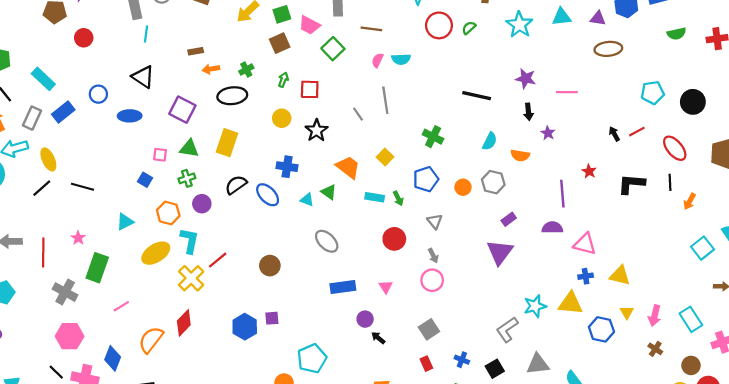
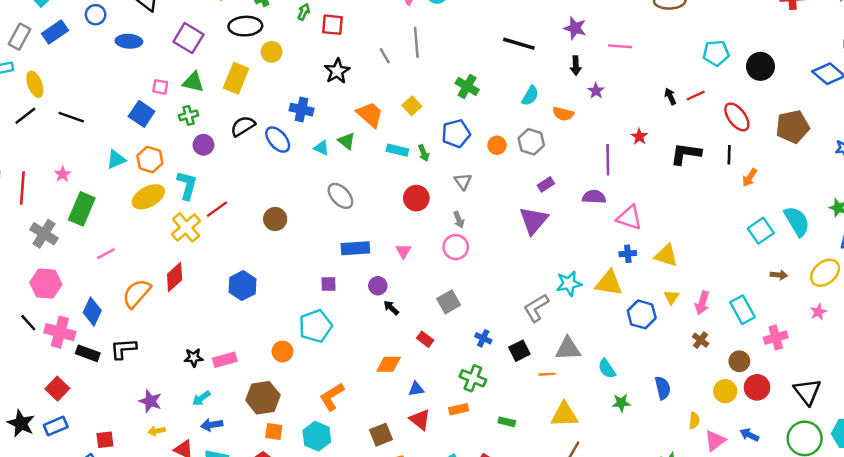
yellow circle: (282, 118) -> (272, 52), moved
blue square: (145, 180) -> (142, 114), size x1.5
orange hexagon: (168, 213) -> (150, 160), moved
purple square: (272, 318) -> (328, 284), moved
red rectangle: (426, 364) -> (425, 339), moved, turned -32

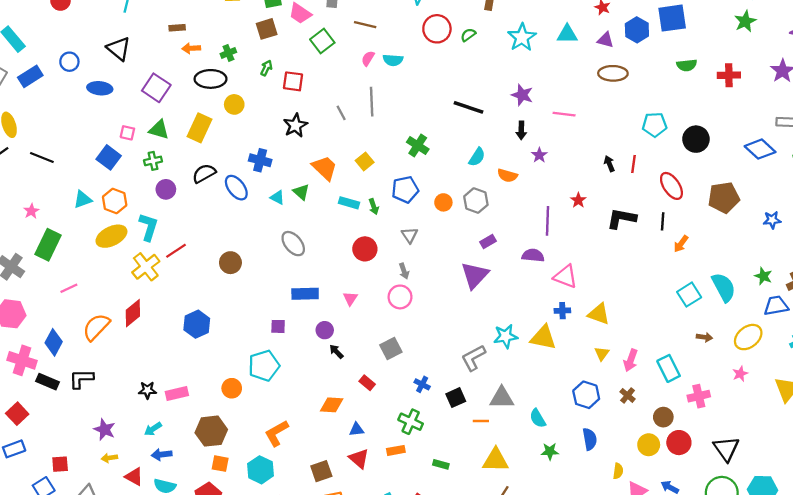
red line: (696, 96) -> (633, 164), turned -60
blue hexagon: (642, 314) -> (586, 395), moved

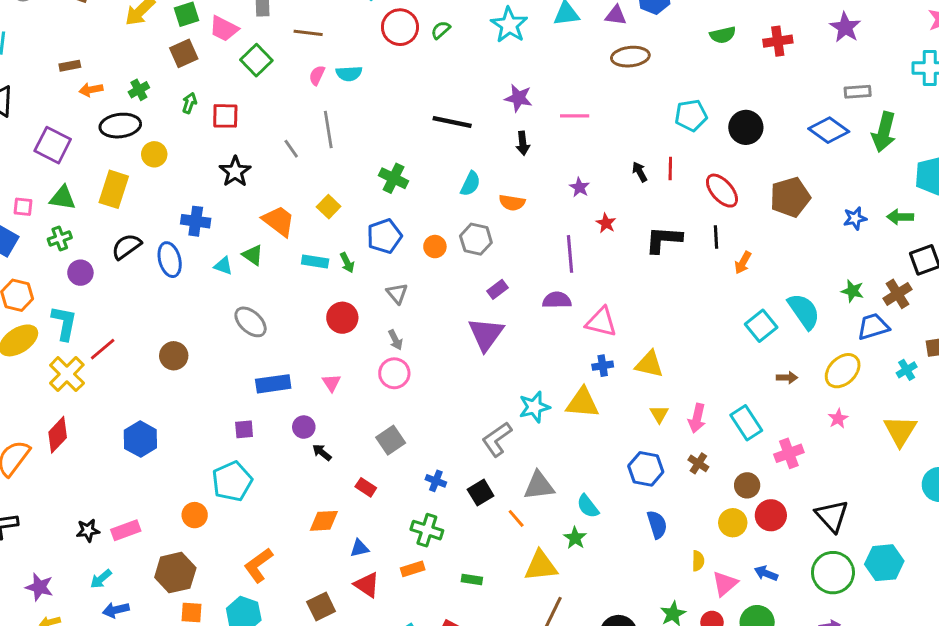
purple star: (539, 155) -> (579, 187), moved
blue ellipse: (236, 188) -> (170, 260), turned 30
orange line: (481, 421) -> (516, 518), turned 56
green star: (550, 451) -> (575, 538), moved, turned -30

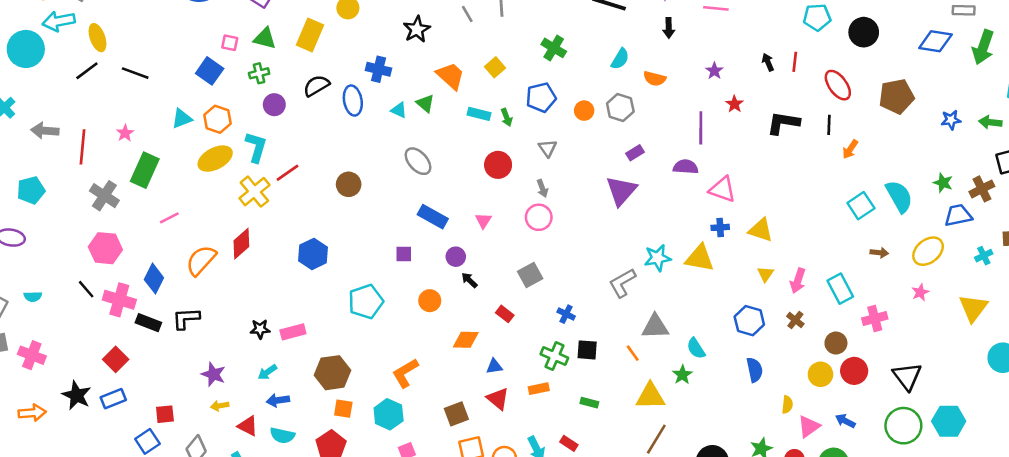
blue diamond: (829, 130) -> (935, 41), turned -32
blue rectangle: (273, 384) -> (433, 217), turned 32
cyan pentagon: (232, 481) -> (366, 302), moved
black square: (481, 493) -> (587, 350), moved, turned 30
orange circle: (195, 515) -> (430, 301), moved

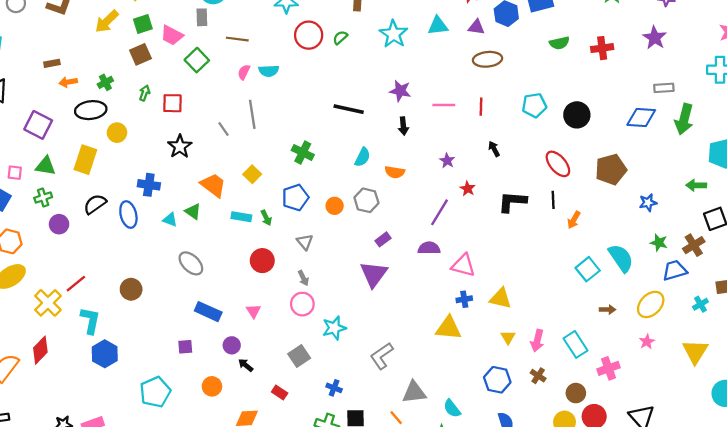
red line: (795, 62) -> (481, 107), moved
blue star: (951, 120) -> (648, 203), moved
purple line: (701, 128) -> (439, 212), turned 36
cyan L-shape: (256, 147) -> (90, 320), moved
cyan star: (658, 258) -> (334, 328), moved

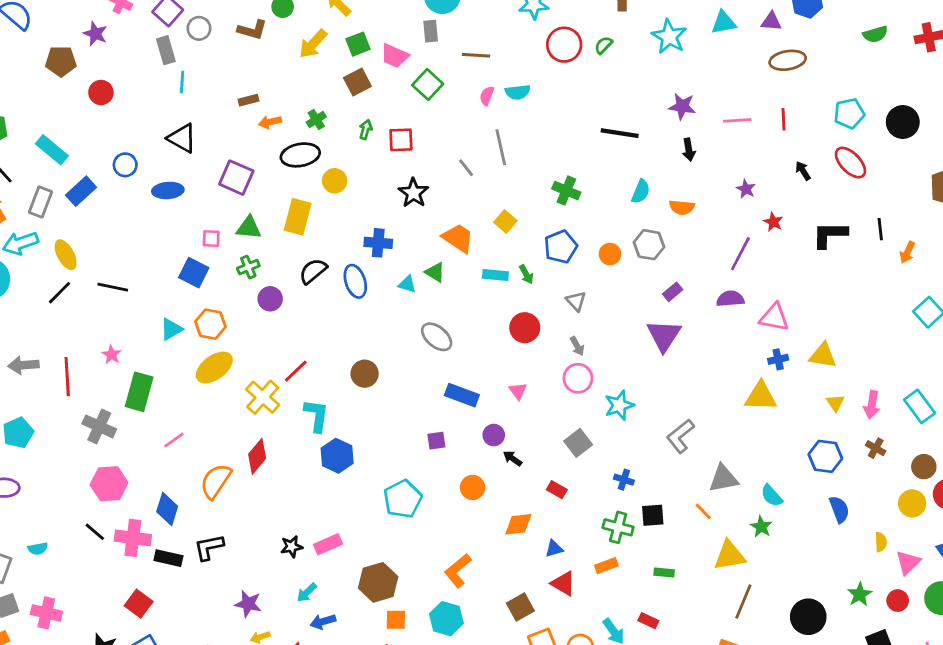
red ellipse: (558, 164) -> (850, 163), moved

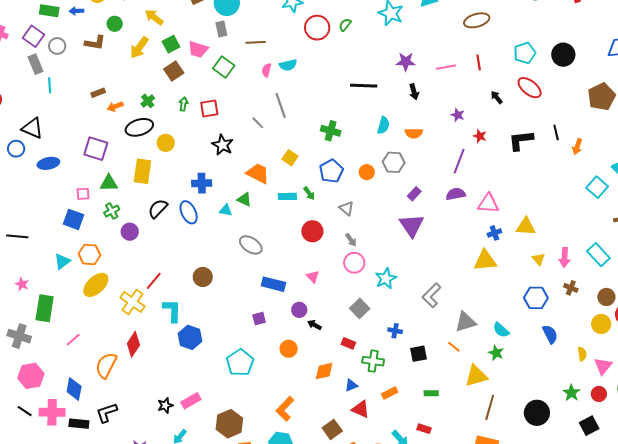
black triangle: (182, 138) -> (32, 128), moved
green cross: (618, 527) -> (373, 361), moved

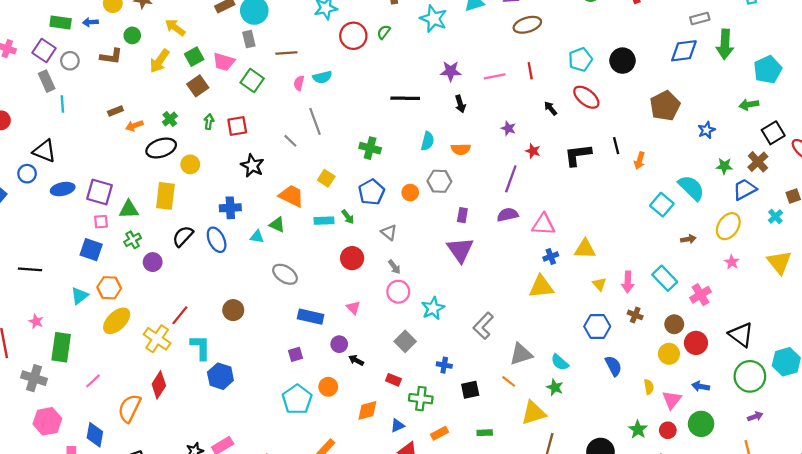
purple square: (96, 149) -> (100, 192), moved
purple rectangle: (414, 194) -> (462, 215), turned -32
cyan pentagon: (240, 363) -> (297, 399), moved

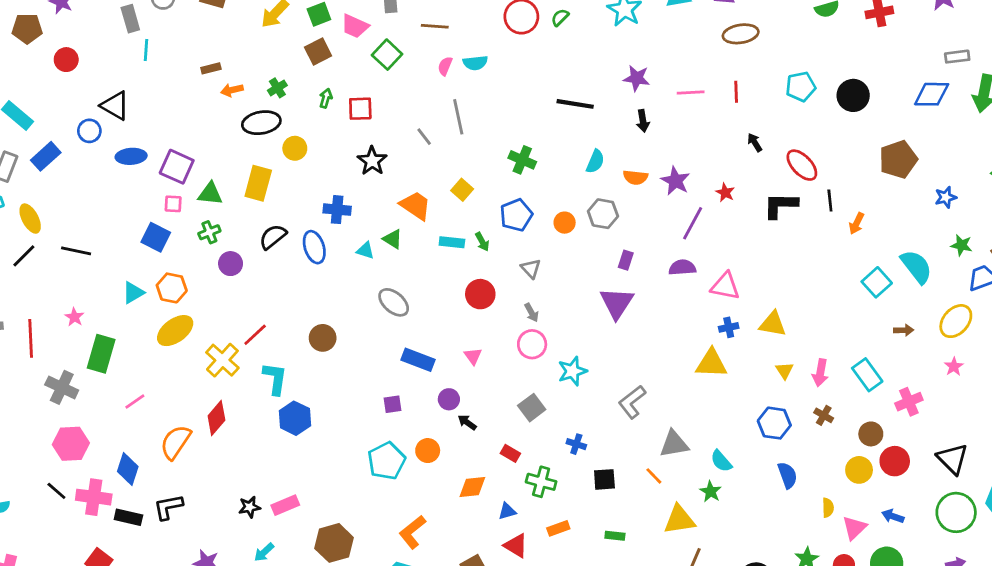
red ellipse: (586, 97) -> (802, 165), moved
purple star: (508, 128) -> (675, 181), moved, size x1.5

